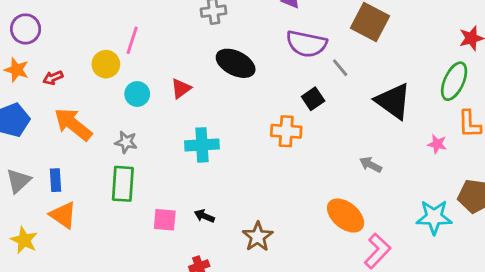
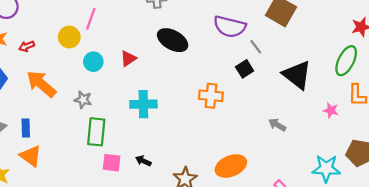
black square: (313, 99) -> (245, 69), moved
green rectangle: (123, 184) -> (96, 132), moved
orange ellipse: (346, 216) -> (231, 166), moved, turned -64

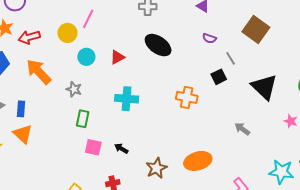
purple semicircle: (230, 27) -> (209, 38), size x0.5
red arrow: (27, 46) -> (29, 37), size x1.5
green rectangle: (96, 132) -> (83, 119), size x0.7

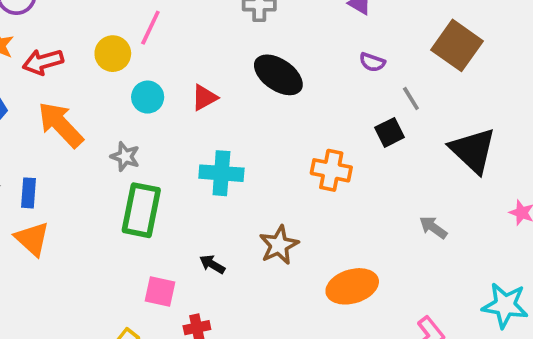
green rectangle: (83, 119) -> (141, 210), size x1.6
pink square: (93, 147) -> (160, 291), moved
brown star: (156, 168) -> (279, 245), moved

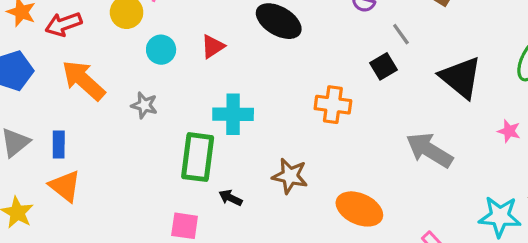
green rectangle: (141, 210) -> (198, 157), moved
gray arrow: (433, 227) -> (429, 150), size x1.8
brown star: (279, 245) -> (290, 176), turned -30
orange ellipse: (352, 286) -> (359, 209), turned 45

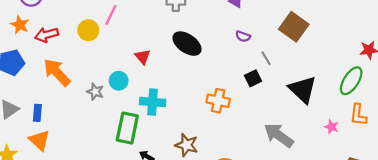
red triangle: (213, 46) -> (143, 57), turned -42
cyan circle: (161, 50) -> (119, 81), moved

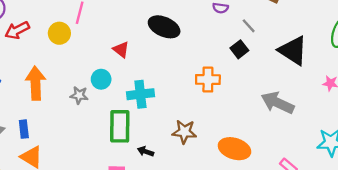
red arrow: (47, 35) -> (17, 30), moved
orange arrow: (57, 72) -> (36, 83), turned 52

